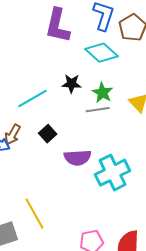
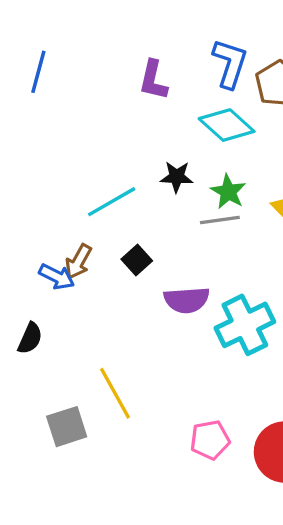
purple L-shape: (58, 26) -> (153, 80), size x0.7

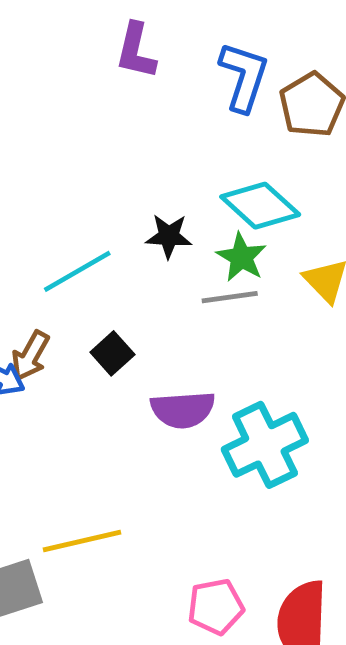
purple L-shape: (153, 80) -> (136, 51), moved
cyan diamond: (227, 125) -> (260, 206), moved
yellow line: (115, 393) -> (82, 541), turned -74

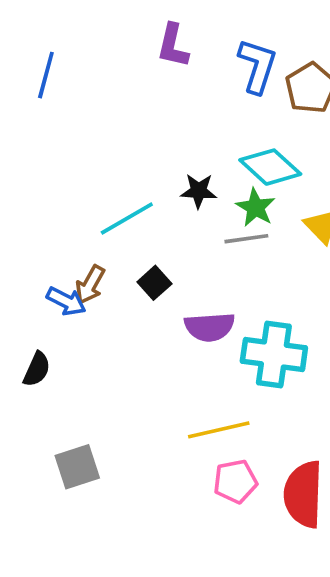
cyan cross: (265, 445) -> (274, 355), turned 34
yellow line: (82, 541) -> (219, 430), moved

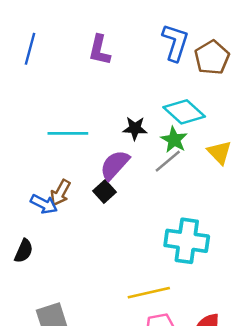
purple L-shape: (173, 46) -> (100, 50), moved
cyan line: (127, 218) -> (68, 133), moved, turned 30
gray line: (246, 239) -> (168, 161), turned -32
purple semicircle: (210, 327) -> (115, 165), moved, turned 136

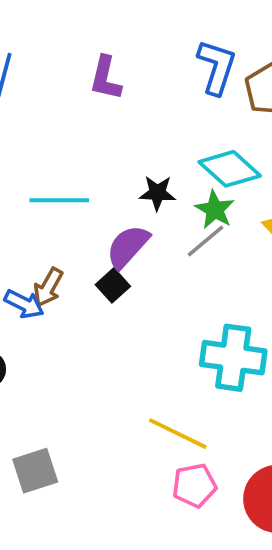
yellow line: (149, 293) -> (178, 434), turned 39

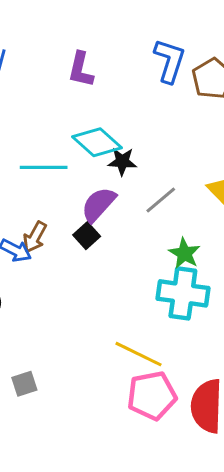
cyan diamond: (230, 169) -> (97, 142), moved
green star: (215, 210) -> (184, 253), moved
gray square: (35, 471) -> (24, 384), size x0.7
pink pentagon: (194, 485) -> (152, 396), size x1.4

